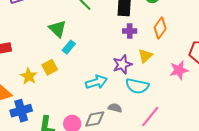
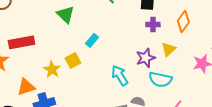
green triangle: (58, 29) -> (66, 15), moved
cyan arrow: (96, 82) -> (120, 75), turned -105

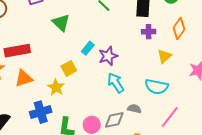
purple star: (146, 58) -> (108, 56), moved
yellow star: (52, 70) -> (56, 87), moved
orange triangle: (26, 87) -> (24, 78), moved

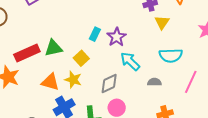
green triangle: (61, 23) -> (54, 48), moved, turned -42
yellow triangle: (164, 56) -> (162, 22), moved
orange triangle: (24, 78) -> (50, 82), moved, turned 48
gray diamond: (114, 120) -> (109, 84), moved

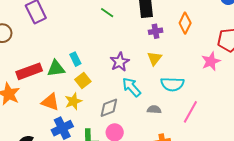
yellow triangle: (162, 22) -> (154, 58), moved
cyan rectangle: (95, 34) -> (75, 59), moved, turned -56
yellow star: (73, 80) -> (73, 101), turned 30

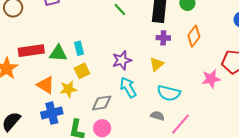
gray semicircle: (154, 110) -> (157, 116), moved

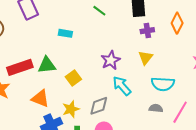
cyan rectangle: (79, 48) -> (65, 33), moved, turned -56
yellow star: (68, 89) -> (71, 109), moved

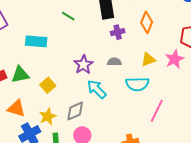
cyan rectangle: (65, 33) -> (36, 41), size x1.5
yellow triangle: (146, 58) -> (148, 59), moved, turned 35
gray semicircle: (156, 108) -> (114, 62), moved

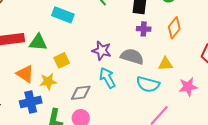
pink star: (174, 59) -> (188, 87), moved
gray semicircle: (114, 62) -> (132, 56), size x1.6
purple star: (83, 65) -> (102, 51), turned 30
yellow star: (48, 117) -> (48, 81), moved

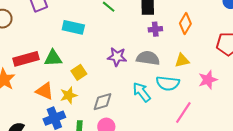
cyan arrow: (107, 78) -> (142, 92), moved

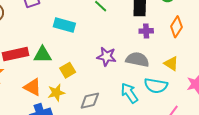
yellow triangle: (182, 60) -> (171, 64), turned 42

